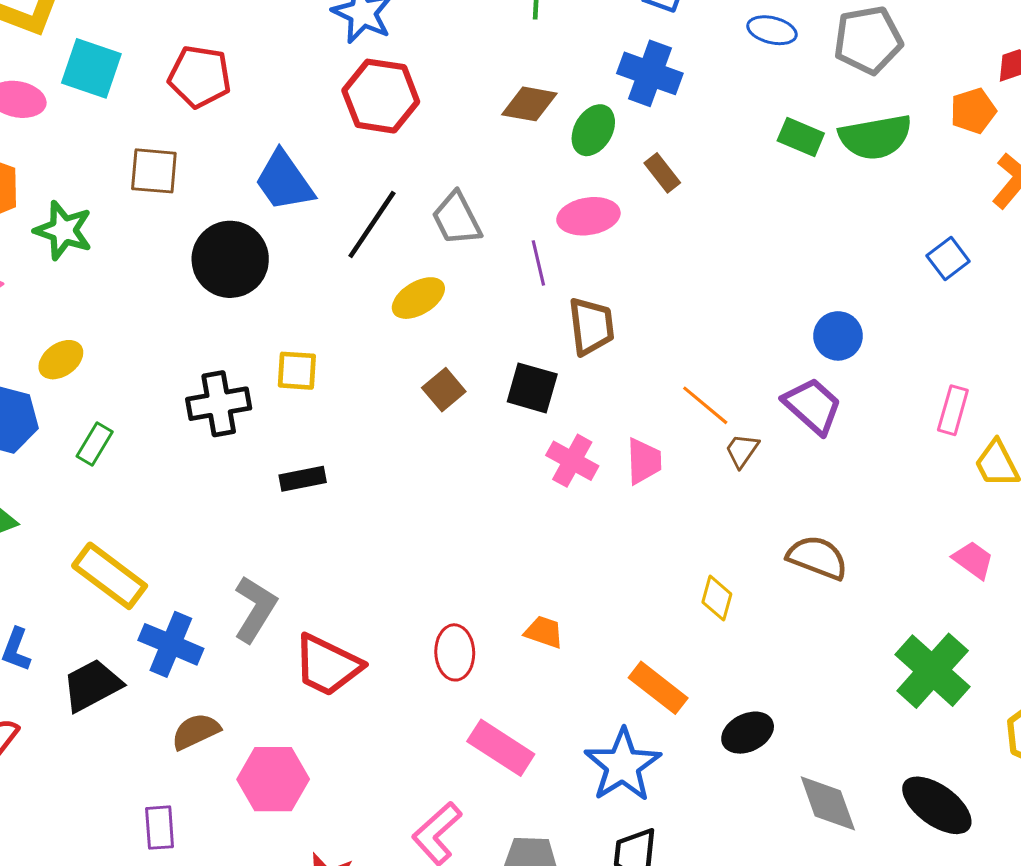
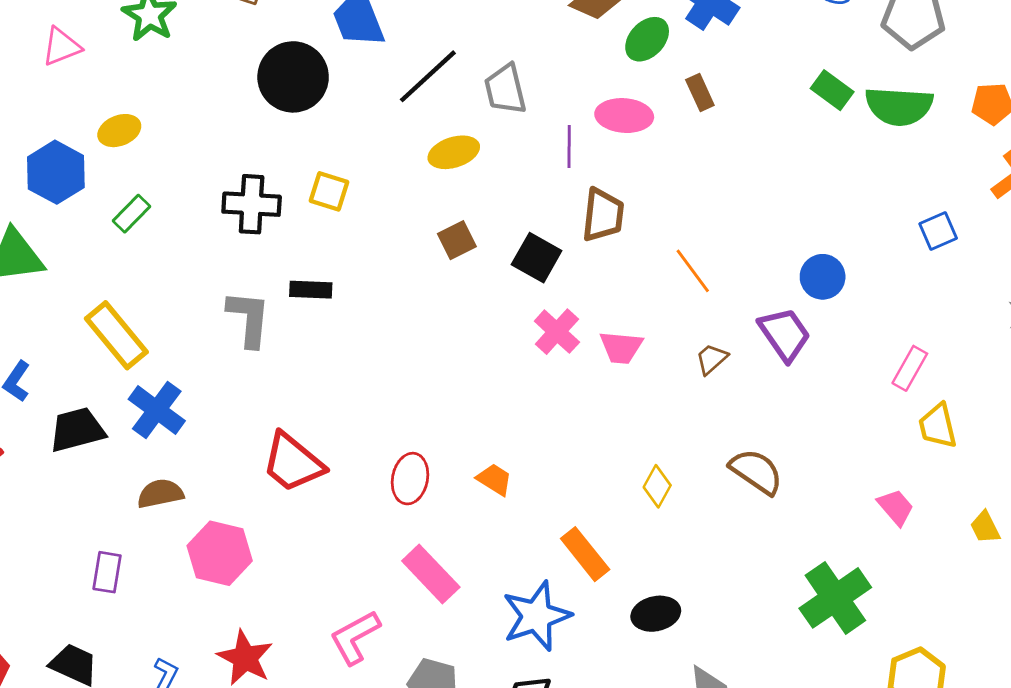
orange line: (705, 405) -> (693, 271), moved
pink trapezoid: (644, 461) -> (621, 347), turned 84
gray L-shape: (255, 609) -> (249, 319), moved, turned -40

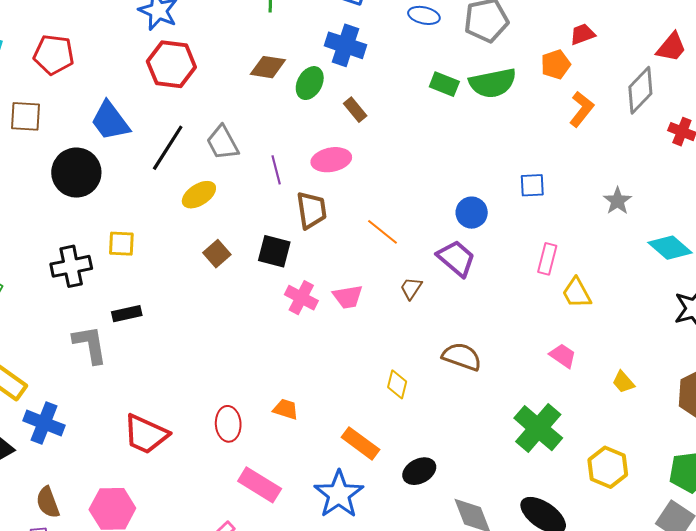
pink ellipse: (624, 116) -> (331, 160), moved
blue square: (938, 231) -> (532, 185), moved, turned 36
brown semicircle: (160, 494) -> (48, 502), moved, turned -84
yellow trapezoid: (985, 527) -> (623, 382), moved

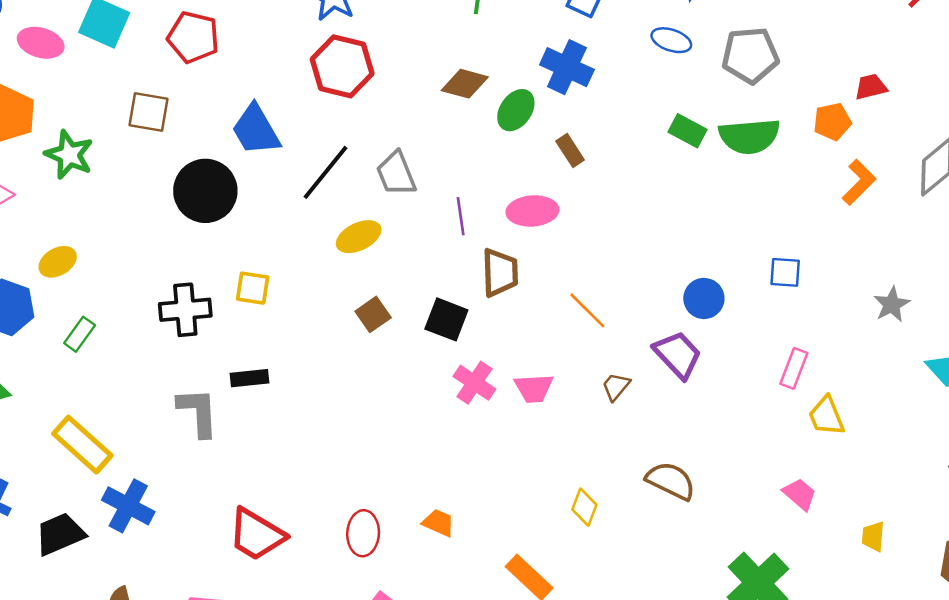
yellow trapezoid: (623, 382) -> (873, 536), turned 40

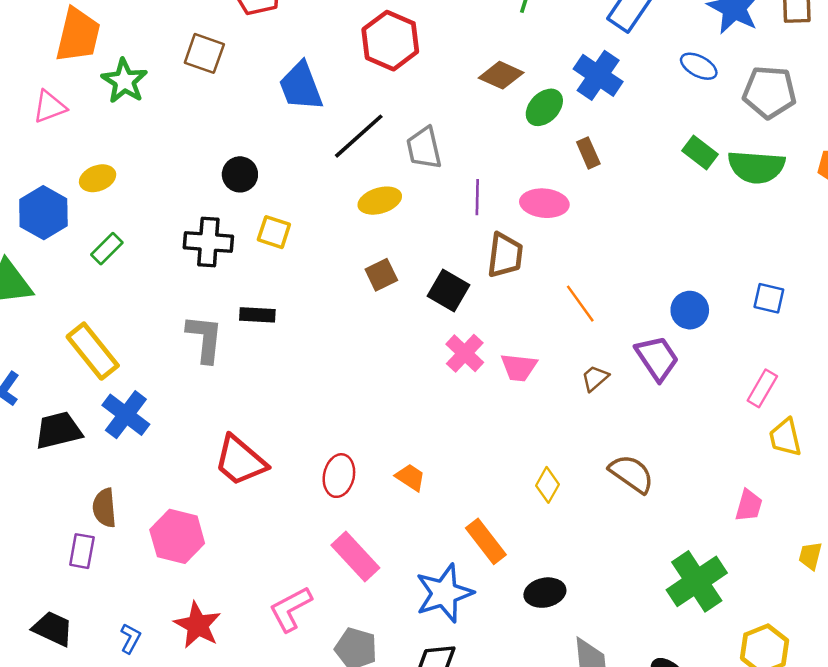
black circle: (205, 191) -> (240, 174), moved, size x0.6
pink trapezoid: (800, 494) -> (749, 506), turned 56

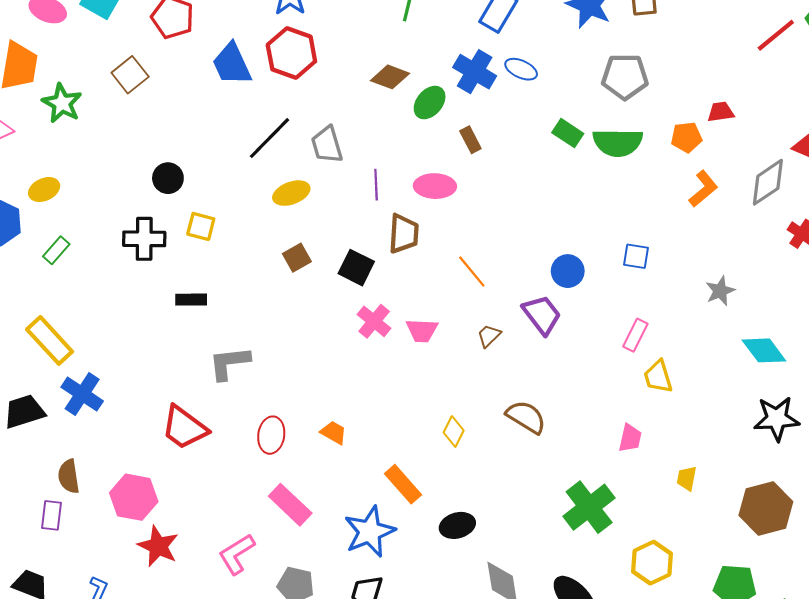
brown square: (204, 53) -> (130, 75), turned 36
blue ellipse: (699, 66) -> (521, 69), moved
blue trapezoid: (301, 86) -> (232, 64), moved
gray L-shape: (205, 339) -> (229, 363), moved, turned -99
red star: (198, 625) -> (158, 546), moved

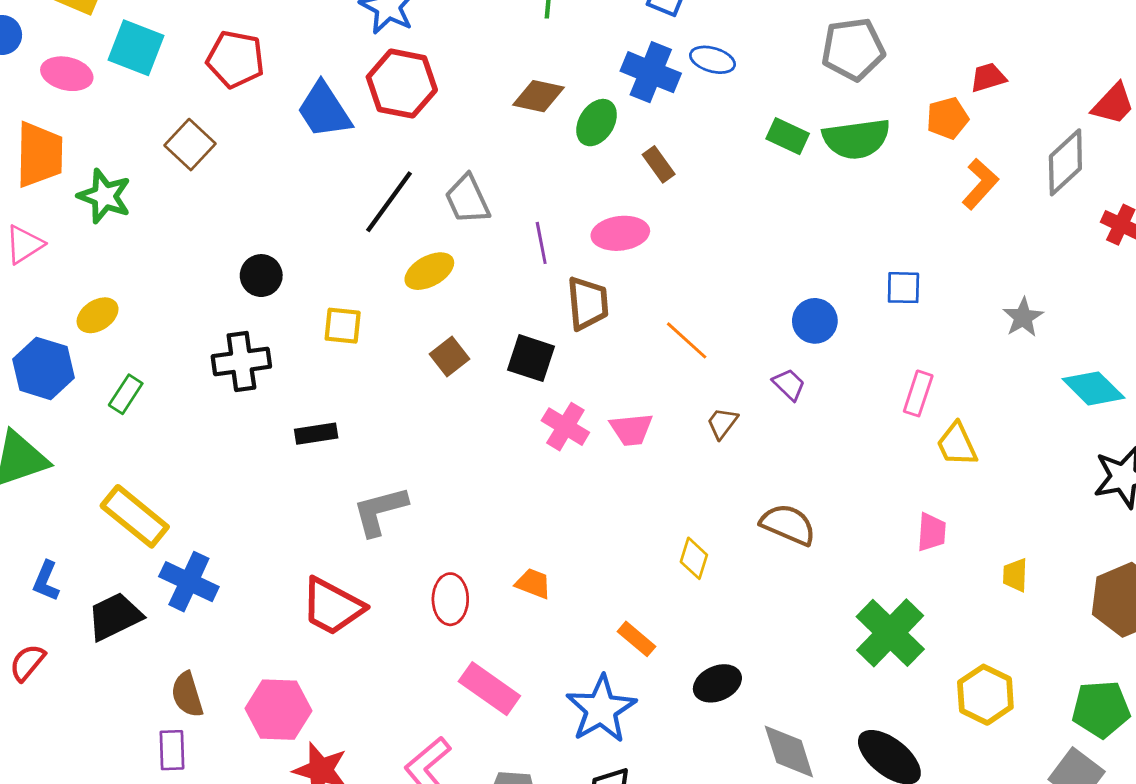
yellow square: (201, 226) -> (343, 326), moved
purple trapezoid: (542, 315) -> (789, 385), size x0.6
orange rectangle: (403, 484) -> (636, 639), size x0.7

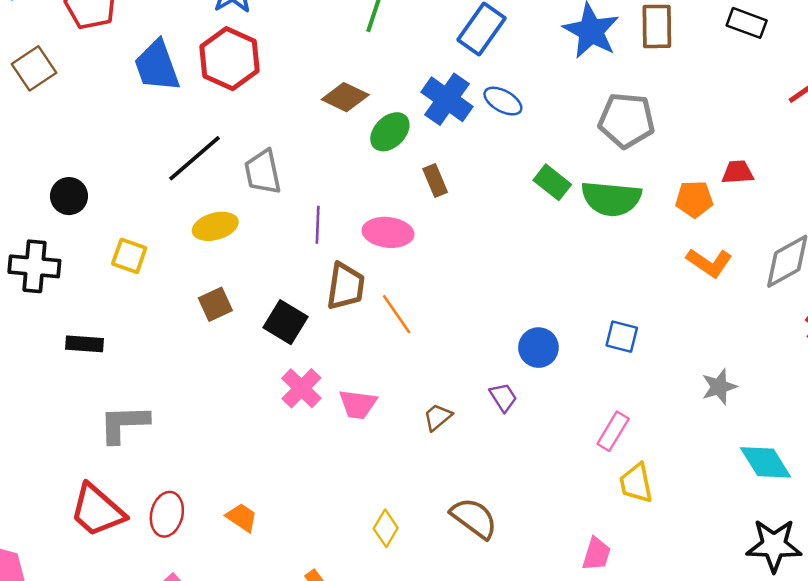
orange L-shape: (980, 184) -> (709, 263), turned 69
orange line: (687, 340) -> (397, 314), moved
red trapezoid: (332, 606) -> (97, 510), moved

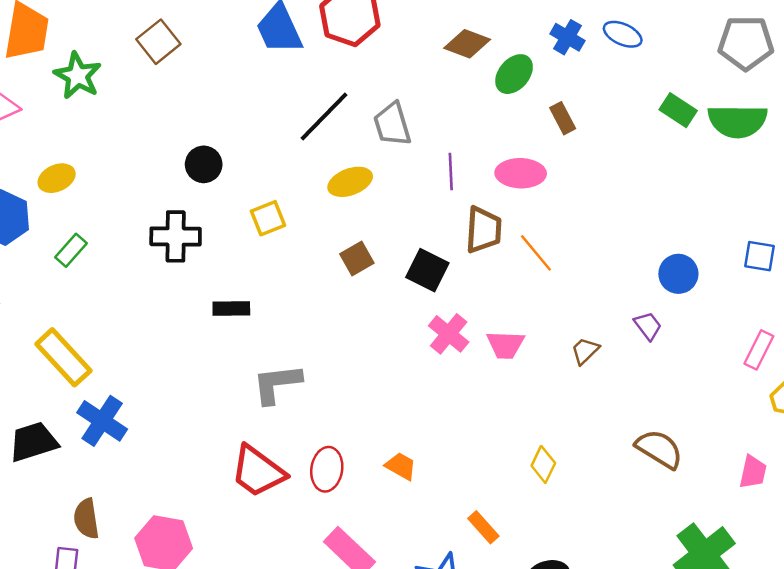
blue cross: (447, 99) -> (567, 37), size x0.7
yellow square: (129, 256) -> (268, 218), turned -36
brown semicircle: (474, 518) -> (659, 449), moved

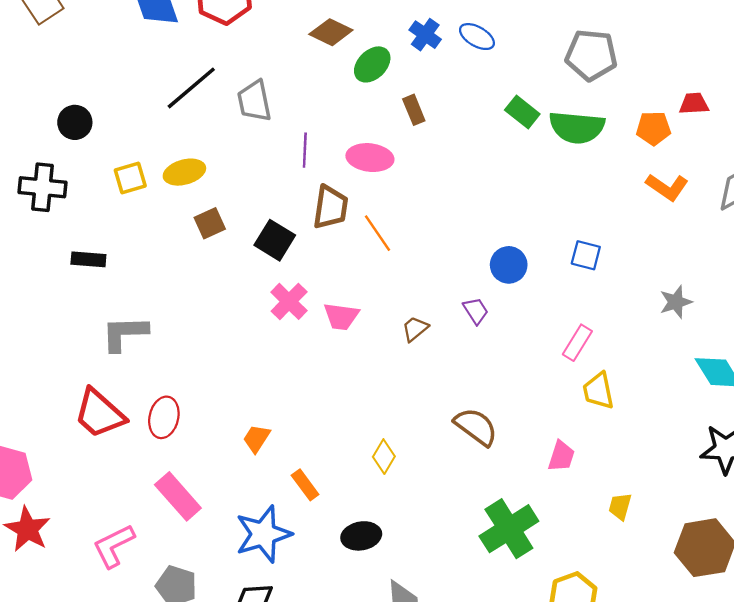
yellow ellipse: (350, 182) -> (184, 172), moved
yellow diamond: (543, 465) -> (384, 457), moved
orange trapezoid: (401, 466) -> (256, 438), moved, turned -92

